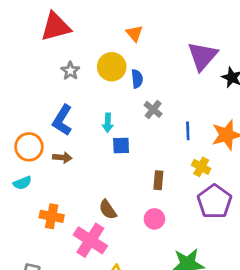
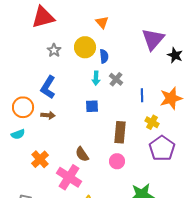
cyan arrow: (108, 123) -> (96, 78), moved
brown rectangle: (158, 180) -> (120, 132), size x1.5
orange cross: (52, 216) -> (40, 159), turned 36

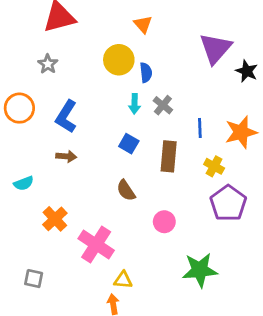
gray star: (54, 50) -> (48, 64), moved
blue square: (92, 106) -> (129, 144), turned 32
orange circle: (23, 107) -> (19, 108), moved
brown rectangle: (120, 132) -> (169, 156), moved
brown semicircle: (82, 154) -> (126, 190), moved

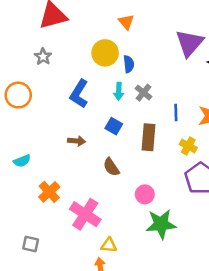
blue L-shape: (66, 117) -> (79, 94), moved
brown arrow: (66, 156) -> (77, 141), moved
green star: (200, 270) -> (161, 224), moved

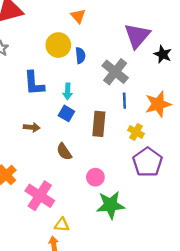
cyan arrow: (119, 91) -> (68, 91), moved
gray cross: (144, 93) -> (115, 72), moved, size x1.6
blue L-shape: (79, 94) -> (34, 83), turned -36

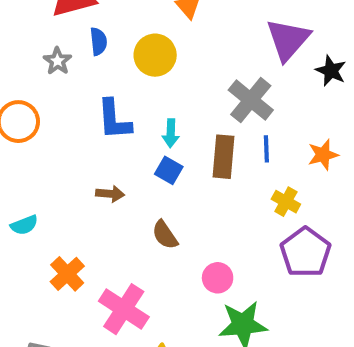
blue semicircle: (80, 55) -> (98, 41), moved
orange star: (158, 104) -> (323, 155), size x0.7
brown rectangle: (99, 124) -> (223, 157), moved

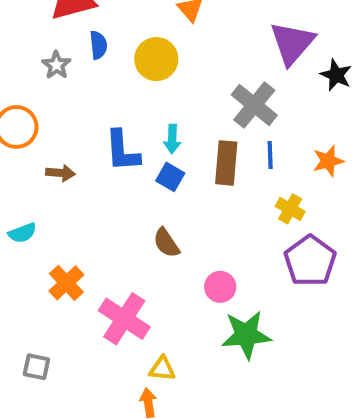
blue L-shape: (114, 120) -> (122, 151), moved
brown arrow: (110, 194) -> (60, 173), moved

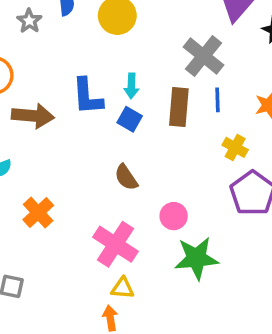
brown arrow: (60, 173) -> (33, 116), size x1.6
pink cross: (124, 319) -> (116, 244), moved

